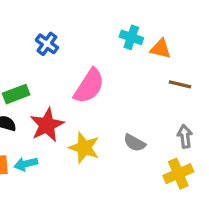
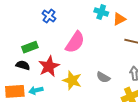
orange triangle: (161, 49) -> (119, 19), turned -40

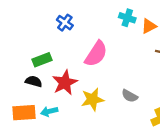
yellow star: (72, 80) -> (92, 99), turned -30

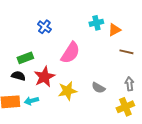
cyan cross: (127, 18) -> (96, 23), turned -32

